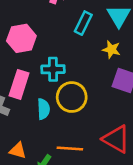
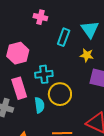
pink rectangle: (19, 84) -> (19, 88), turned -30

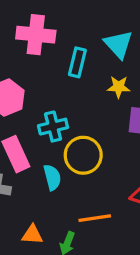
pink cross: (40, 17) -> (36, 35), size x1.6

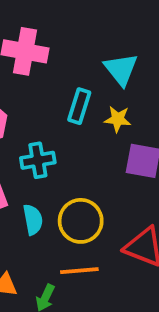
cyan rectangle: (77, 62) -> (79, 106), moved
yellow circle: (83, 155) -> (81, 221), moved

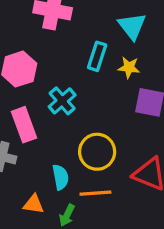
cyan cross: (38, 160) -> (62, 101), turned -32
cyan semicircle: (33, 220) -> (61, 177), moved

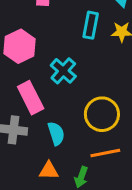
cyan semicircle: (61, 177) -> (56, 134), moved

